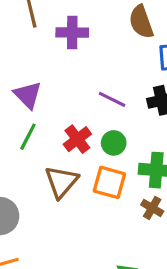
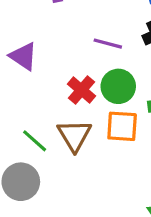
green line: (28, 137) -> (35, 141), moved, turned -64
green circle: (114, 143) -> (118, 86), size x1.4

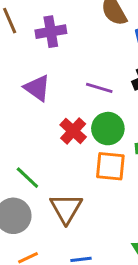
purple triangle: (23, 56) -> (37, 88), moved
brown triangle: (74, 135) -> (66, 208), moved

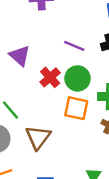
purple triangle: (37, 88) -> (20, 56), moved

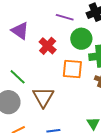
green circle: (78, 78) -> (81, 39), moved

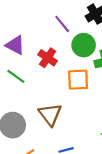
purple line: (65, 17) -> (62, 24), turned 42
green line: (18, 77) -> (16, 76), moved

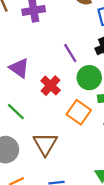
green line: (16, 76) -> (16, 112), moved
orange square: (78, 80) -> (79, 112), turned 30

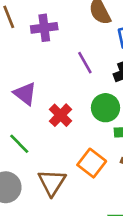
purple line: (70, 53) -> (85, 63), moved
orange square: (79, 112) -> (92, 163), moved

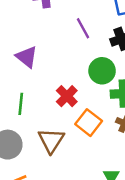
red cross: (61, 115) -> (67, 96), moved
green line: (19, 144) -> (21, 104), turned 50

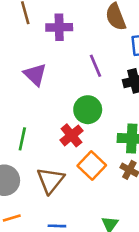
purple triangle: (27, 57) -> (35, 75), moved
green circle: (102, 71) -> (88, 110), moved

